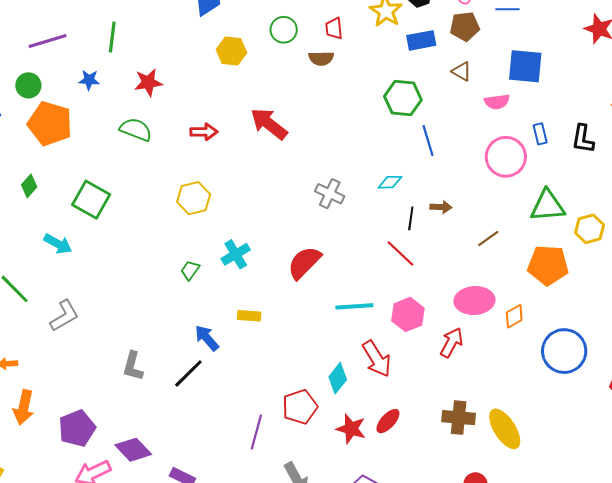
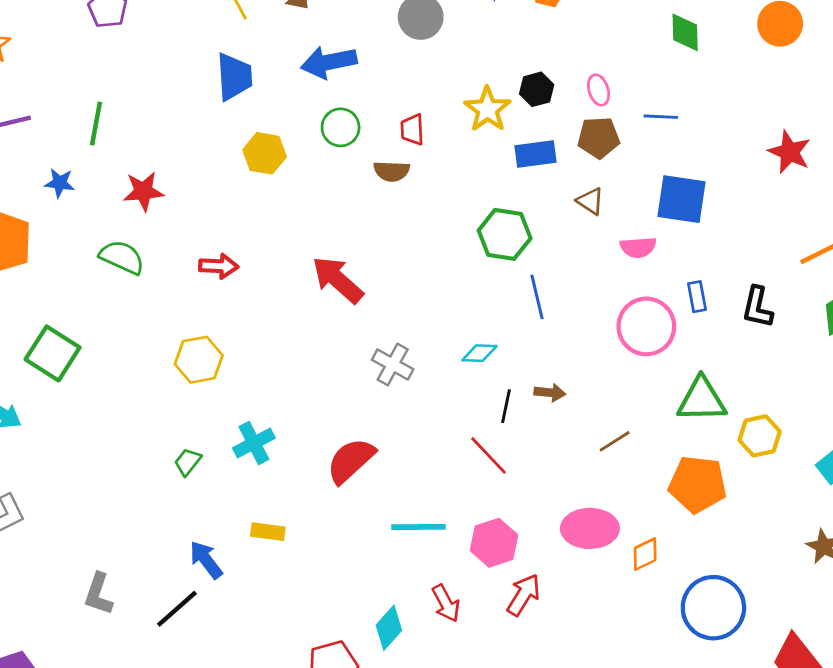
red arrow: (269, 124) -> (338, 280), moved
red arrow: (451, 343) -> (524, 595), moved
red arrow: (377, 359) -> (446, 603), size x0.7

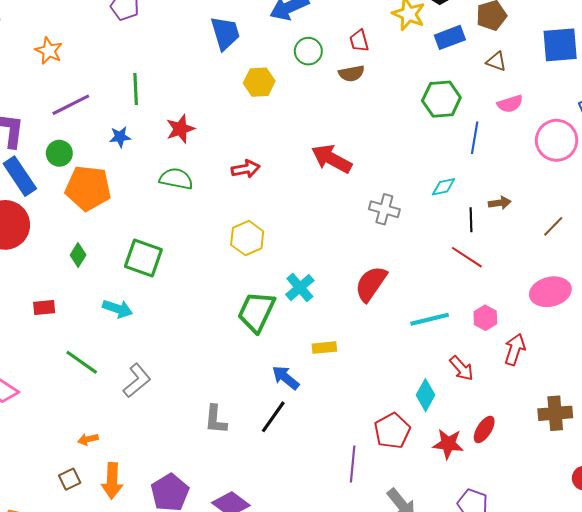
pink semicircle: (638, 247) -> (510, 104), moved
blue line: (537, 297) -> (475, 138), turned 36
green trapezoid: (188, 462) -> (256, 312), size x2.0
pink hexagon: (494, 543) -> (485, 318), size x0.7

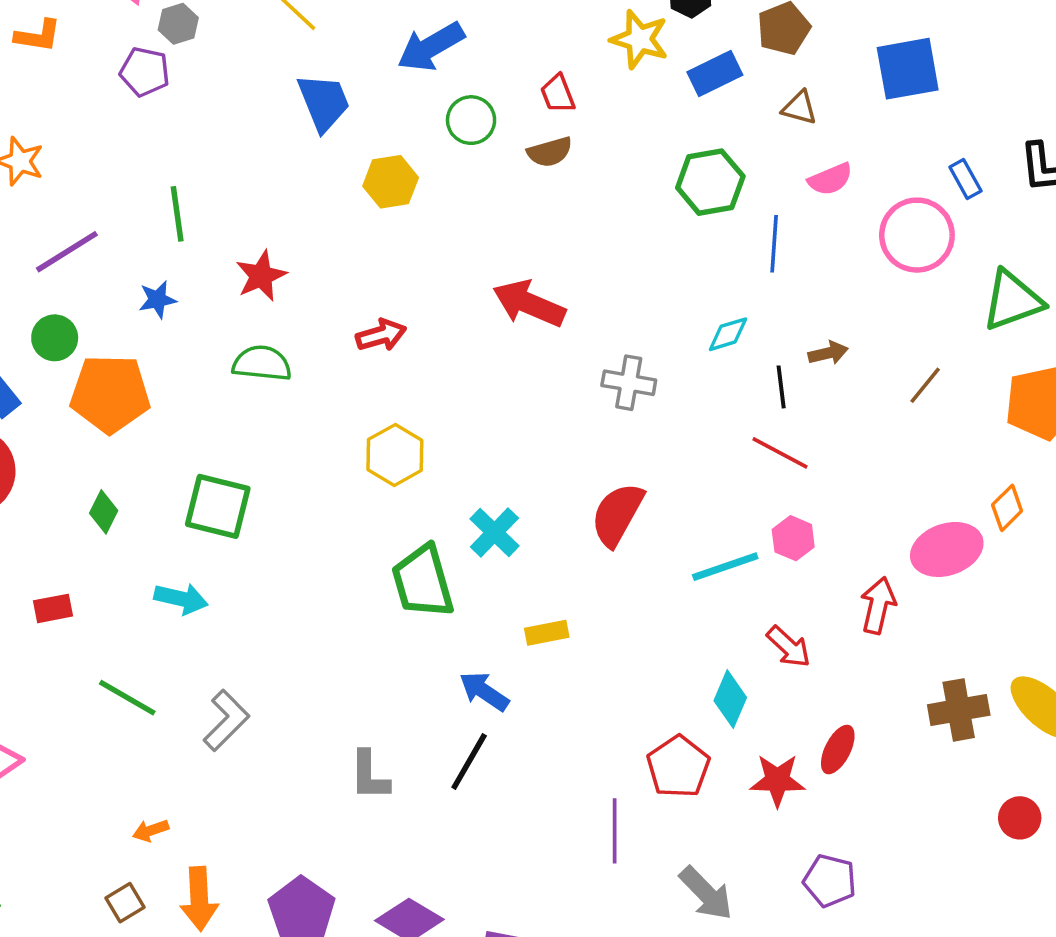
pink ellipse: (550, 292) -> (947, 549), moved
green trapezoid: (256, 312) -> (423, 582), turned -36
pink hexagon: (485, 318) -> (793, 538), moved

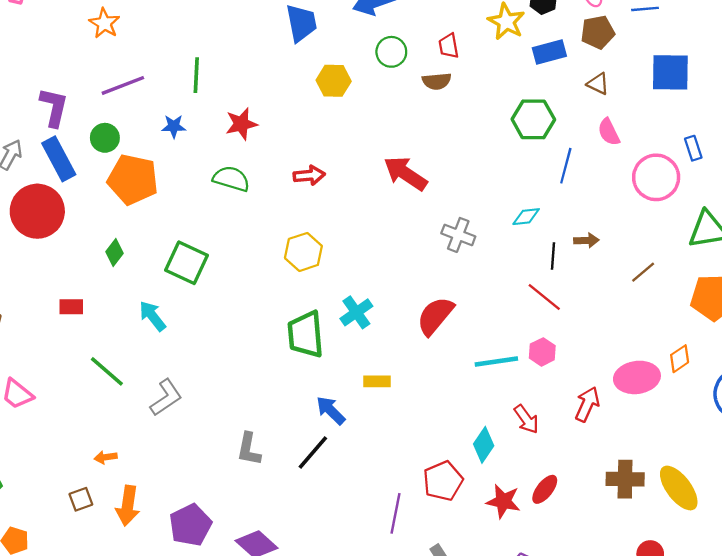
pink semicircle: (830, 179) -> (609, 132), turned 76
cyan arrow: (181, 599) -> (152, 316), turned -152

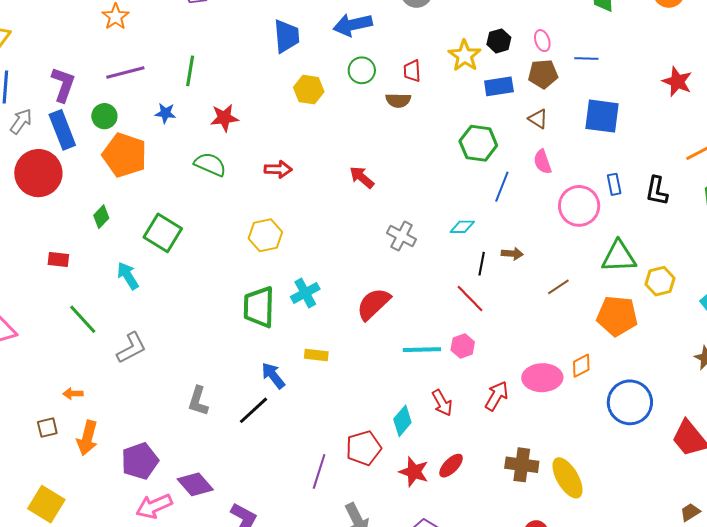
red arrow: (405, 173) -> (362, 177), size x0.7

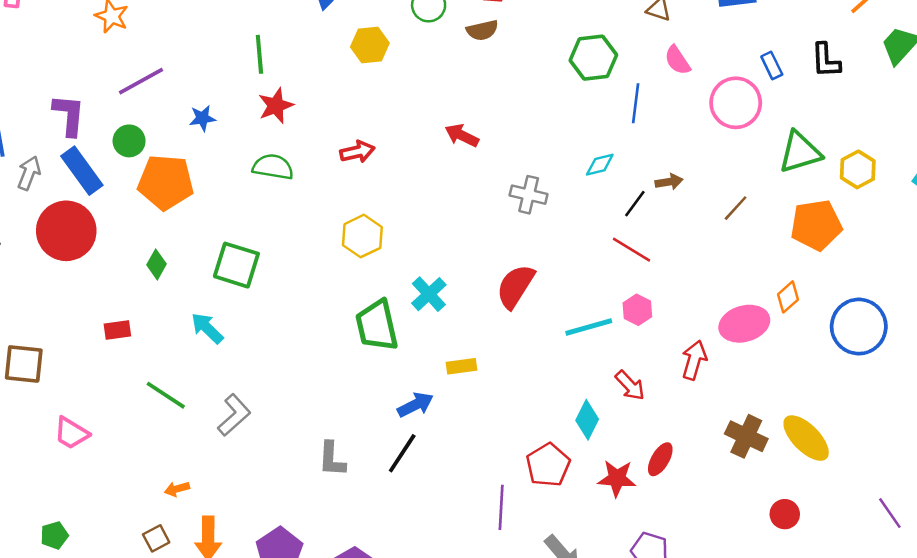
green line: (190, 71) -> (259, 54), moved
black line: (482, 264) -> (635, 204), turned 40
blue arrow: (273, 376) -> (415, 405), turned 116
brown cross: (522, 465) -> (746, 436), turned 32

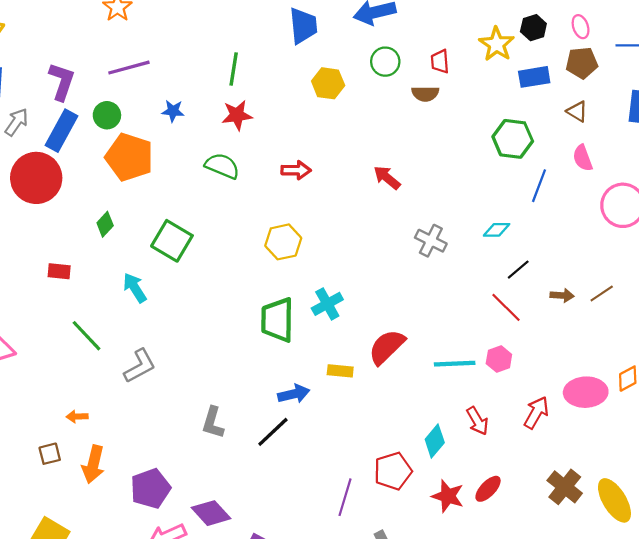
blue rectangle: (82, 171) -> (61, 131), turned 51
brown arrow: (669, 182) -> (562, 295), moved
red semicircle: (515, 286) -> (387, 347), moved

